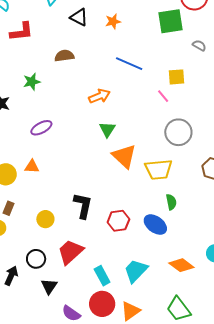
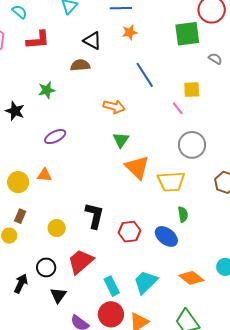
black triangle: (79, 17) -> (92, 41), moved
blue line: (129, 64) -> (145, 75), turned 32
orange arrow: (99, 96) -> (114, 107), turned 35

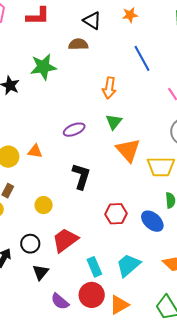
green star: (47, 90) -> (43, 67), size x1.5
orange arrow: (114, 107) -> (109, 88), turned 80
purple ellipse: (55, 137) -> (74, 130), moved
black L-shape: (94, 216) -> (81, 176), moved

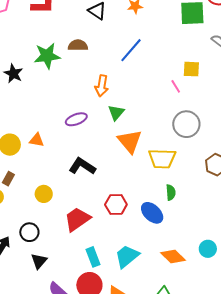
brown semicircle: (78, 44) -> (78, 45), moved
blue line: (142, 58) -> (131, 50), moved, turned 68
orange arrow: (109, 88) -> (102, 86), moved
black L-shape: (81, 176) -> (82, 166), turned -76
red trapezoid: (65, 240) -> (77, 219), moved

